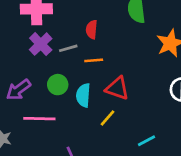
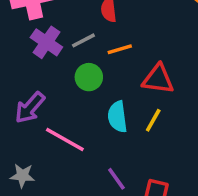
green circle: (58, 85) -> (89, 77), moved
cyan semicircle: (83, 95) -> (117, 117), moved
pink line: (39, 119) -> (65, 140), turned 40

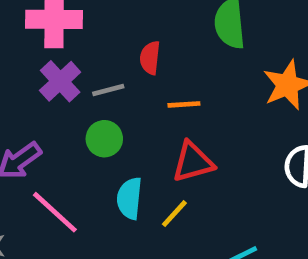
orange line: (120, 49) -> (184, 104), moved
red triangle: (158, 79) -> (193, 162), turned -36

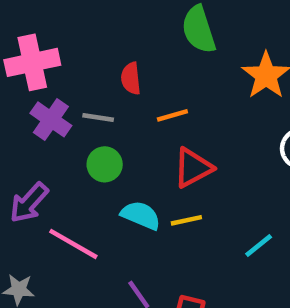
gray line: (108, 90) -> (98, 118), turned 36
cyan semicircle: (129, 198) -> (141, 215), turned 120
yellow line: (174, 214) -> (186, 220), turned 48

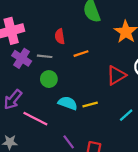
red triangle: (193, 168) -> (116, 75), moved

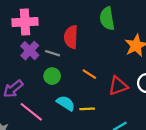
red semicircle: (60, 36) -> (71, 37), size x1.5
orange line: (81, 54) -> (89, 74), moved, turned 40

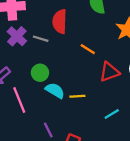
orange line: (89, 74) -> (88, 49), moved
green circle: (52, 76) -> (40, 73), moved
pink line: (31, 112) -> (19, 100), turned 30

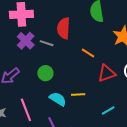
cyan semicircle: (55, 91) -> (58, 99), moved
pink line: (19, 100) -> (26, 110), moved

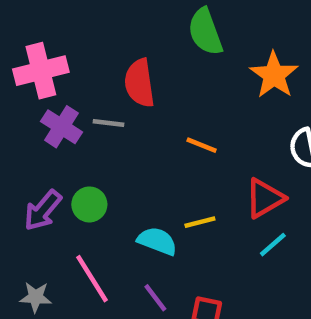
orange line: (88, 53) -> (202, 145), moved
green circle: (45, 73) -> (89, 204), moved
red triangle: (107, 73) -> (265, 198), moved

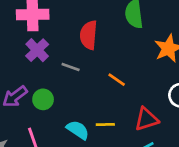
gray line: (108, 123) -> (71, 67), moved

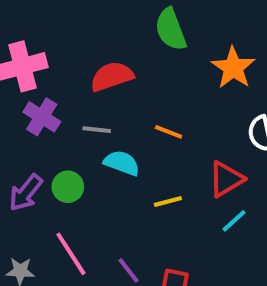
red semicircle: (89, 35) -> (112, 76), turned 80
cyan semicircle: (78, 130) -> (122, 163), moved

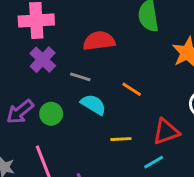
cyan line: (234, 221) -> (154, 162), moved

